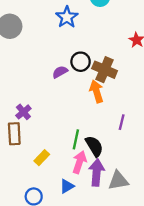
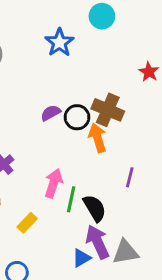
black circle: (81, 62) -> (77, 117), moved
pink arrow: (79, 162) -> (54, 183), moved
purple arrow: (97, 172) -> (98, 242), turned -30
blue triangle: (67, 186) -> (81, 258), moved

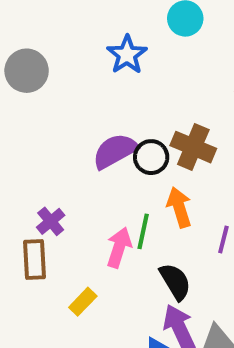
purple semicircle: (51, 113) -> (115, 151), size x1.6
orange arrow: (98, 138) -> (179, 207), moved
green line: (71, 199) -> (143, 231), moved

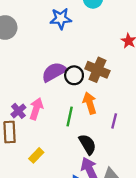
blue star: (127, 55) -> (61, 19), turned 30
pink arrow: (119, 247) -> (36, 109), moved

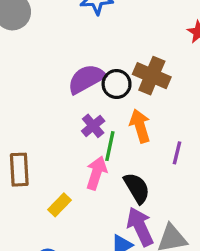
pink arrow: (36, 109) -> (96, 173), moved
purple cross: (18, 111) -> (93, 126), moved

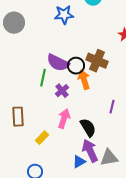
purple semicircle: (86, 79) -> (58, 63), turned -125
orange arrow: (140, 126) -> (84, 80), moved
green line: (110, 146) -> (43, 78), moved

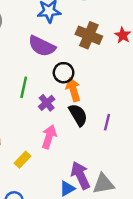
brown cross: (97, 61) -> (89, 35), moved
purple semicircle: (58, 63) -> (42, 46), moved
black semicircle: (88, 128) -> (78, 115), moved

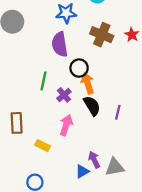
purple semicircle: (42, 46) -> (60, 44), turned 55
yellow rectangle: (22, 160) -> (42, 146), turned 72
purple arrow: (80, 175) -> (94, 160), size x0.7

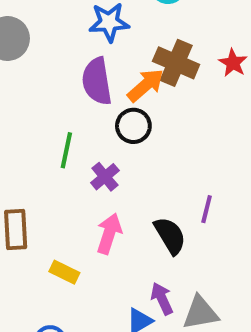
orange arrow: (88, 83) -> (146, 85), moved, turned 66
black semicircle: (92, 106) -> (170, 236), moved

